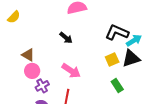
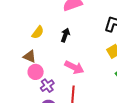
yellow semicircle: (14, 17) -> (38, 32), moved
black arrow: (66, 38) -> (65, 35), turned -104

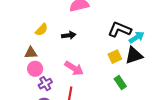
black arrow: (65, 35) -> (69, 35), turned 56
brown triangle: (30, 57) -> (31, 53), turned -32

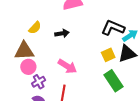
brown triangle: (31, 53) -> (24, 51), size x1.5
green rectangle: (120, 83) -> (114, 81), size x1.5

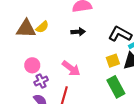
black arrow: (62, 33) -> (78, 32), moved
brown triangle: (24, 51) -> (26, 29), moved

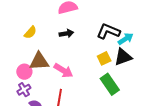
brown triangle: (26, 29) -> (39, 61), moved
purple cross: (41, 81) -> (24, 90), moved

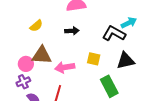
cyan arrow: (126, 39) -> (129, 23), moved
yellow square: (104, 58) -> (94, 59), moved, turned 32
pink arrow: (63, 71) -> (65, 67), turned 132

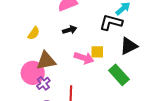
pink circle: (26, 64) -> (33, 73), size x1.5
pink arrow: (65, 67) -> (84, 58), moved, turned -138
purple cross: (23, 82) -> (43, 83), moved

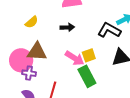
yellow square: (97, 52) -> (89, 55), turned -32
green rectangle: (119, 75) -> (87, 76), moved
purple cross: (43, 83) -> (29, 73), turned 32

